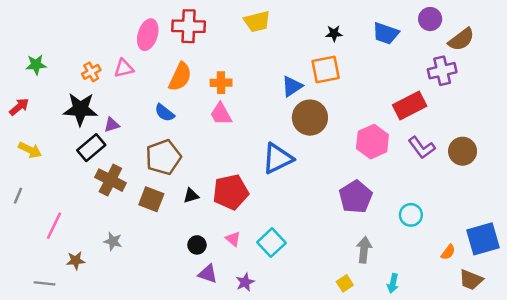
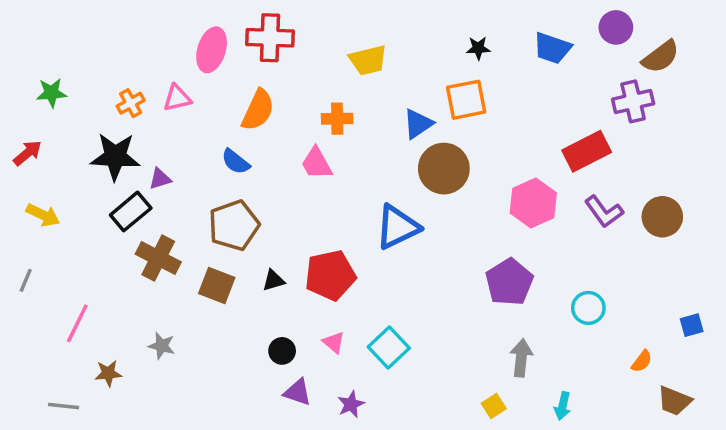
yellow trapezoid: (257, 21) -> (368, 60), moved
orange cross: (221, 83) -> (337, 119), moved
blue square: (483, 239) -> (692, 325), moved, size x0.5

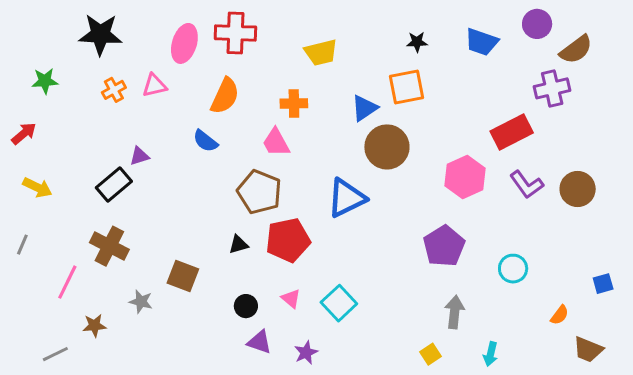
black star: (115, 156) -> (100, 34), moved
brown pentagon: (234, 225) -> (259, 192), moved, turned -30
brown cross: (158, 258) -> (109, 246), moved
brown square: (217, 286) -> (183, 276), moved
gray line: (64, 406) -> (55, 354), turned -32

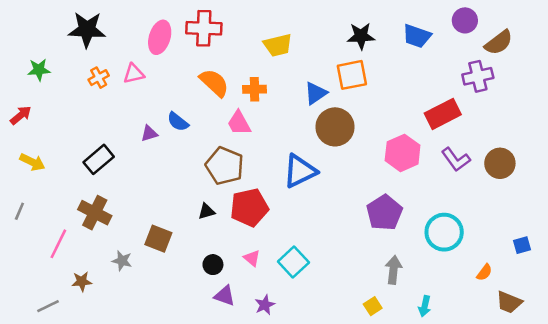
black star: (417, 42) -> (361, 36), size x1.5
orange semicircle: (225, 96) -> (214, 83), moved, turned -72
purple triangle: (139, 156) -> (149, 133), moved
cyan circle: (513, 269) -> (444, 232), size x1.5

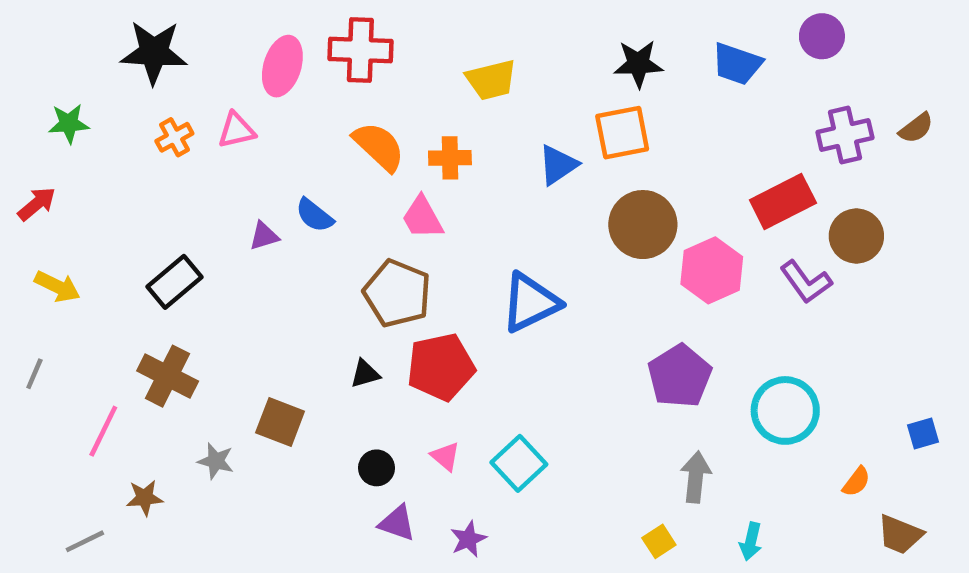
brown semicircle: (499, 43) -> (916, 128), moved, size x0.7
brown circle: (335, 127) -> (643, 225), moved
brown circle: (500, 163) -> (856, 236), moved

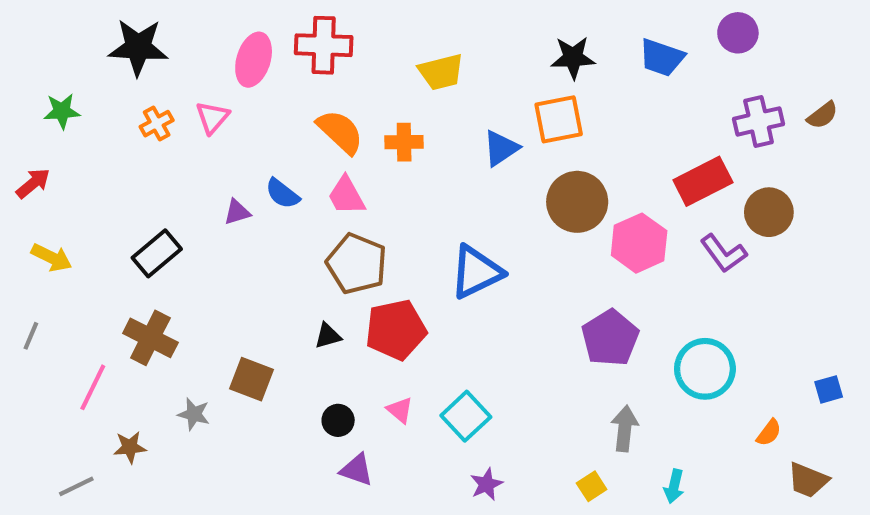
pink triangle: (236, 130) -> (212, 117), turned -36
pink trapezoid: (422, 218) -> (346, 196), moved
purple star: (468, 539) -> (486, 484), moved

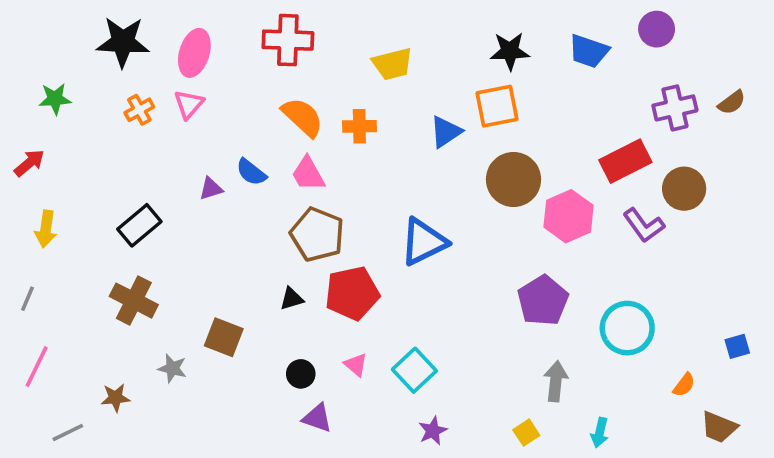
pink ellipse: (254, 60) -> (194, 53), moved
yellow arrow: (52, 258) -> (46, 229), turned 72
pink line: (93, 387) -> (37, 367), moved

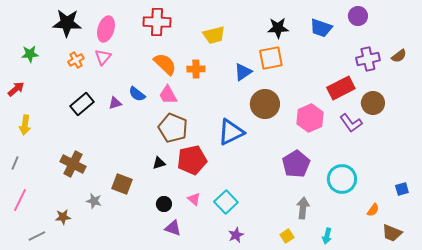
brown circle: (513, 179) -> (265, 104), moved
black rectangle: (139, 225) -> (82, 104), moved

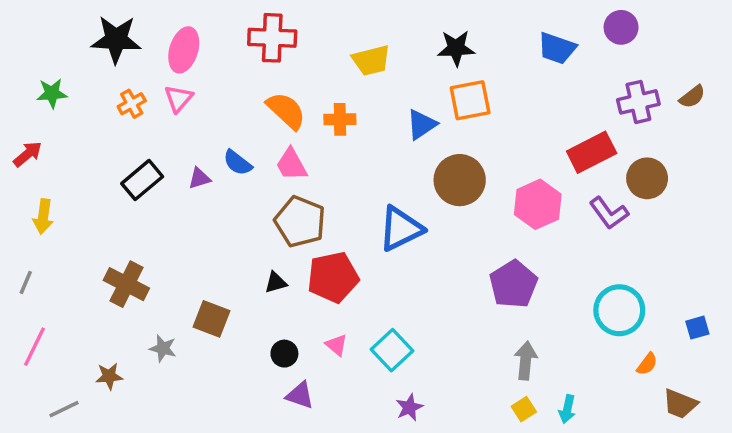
black star: (278, 28) -> (456, 48), moved
cyan circle: (342, 179) -> (619, 310), moved
yellow square: (287, 236) -> (524, 409), moved

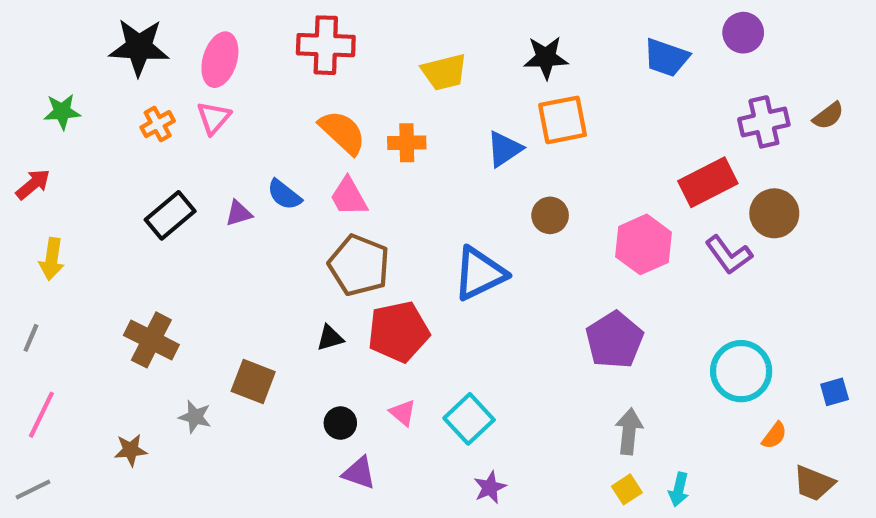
brown circle: (460, 180) -> (550, 215), size x0.6
gray line: (64, 409) -> (33, 489), moved

